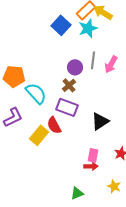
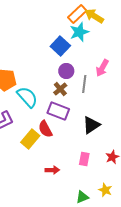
blue square: (61, 25) -> (60, 46), moved
gray line: (93, 60) -> (84, 84), moved
red arrow: (91, 166) -> (52, 170), moved
green triangle: (77, 193) -> (82, 197), moved

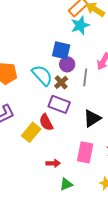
blue square: (60, 46) -> (61, 50), moved, turned -30
cyan semicircle: (27, 97) -> (42, 75), moved
pink rectangle: (84, 159) -> (85, 152), size x1.5
green triangle: (82, 197) -> (66, 184), moved

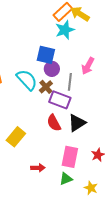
purple rectangle: (59, 104) -> (60, 100), moved
red semicircle: (46, 122) -> (54, 123), moved
green triangle: (66, 184) -> (66, 179), moved

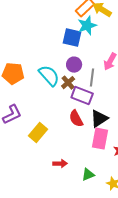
blue square: (46, 55) -> (72, 38), moved
pink rectangle: (70, 157) -> (100, 139), moved

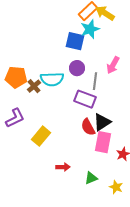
cyan semicircle: (49, 76) -> (52, 79), turned 130
brown cross: (68, 83) -> (34, 86), moved
red semicircle: (76, 119) -> (88, 127), moved

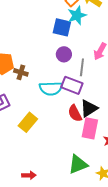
cyan semicircle: (52, 79) -> (51, 88), moved
brown cross: (34, 86) -> (21, 72), turned -32
red arrow: (63, 167) -> (29, 175), moved
green triangle: (91, 178) -> (78, 164), size x1.5

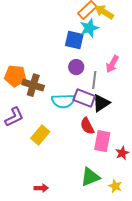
brown cross: (21, 72) -> (33, 85), size x1.5
black triangle: (89, 108) -> (101, 103), moved

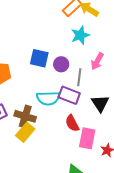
cyan star: (89, 28) -> (80, 35), moved
blue square: (74, 40) -> (39, 58), moved
brown cross: (33, 85) -> (25, 116), moved
black triangle: (101, 103) -> (100, 103), moved, turned -30

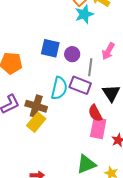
cyan star: (80, 35) -> (84, 14), moved
cyan semicircle: (48, 98) -> (59, 88), turned -75
red semicircle: (72, 123) -> (95, 113), moved

